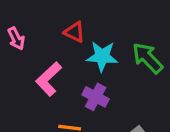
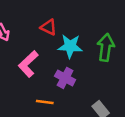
green arrow: (147, 58) -> (106, 47), turned 52

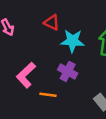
pink L-shape: (28, 64) -> (26, 75), moved

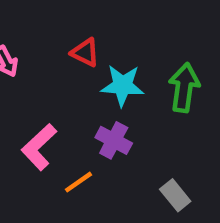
orange line: (48, 95) -> (79, 182), turned -42

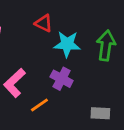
gray rectangle: (175, 195) -> (100, 113), turned -48

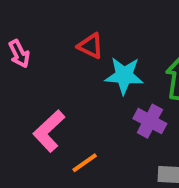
purple cross: (62, 79) -> (150, 121), moved

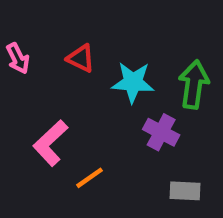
red triangle: (90, 46) -> (81, 58), moved

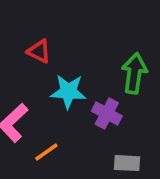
cyan star: (133, 82) -> (68, 92), moved

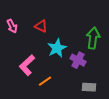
cyan star: (68, 92) -> (57, 48), turned -30

